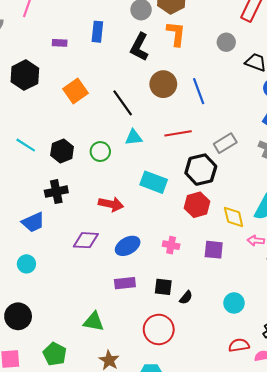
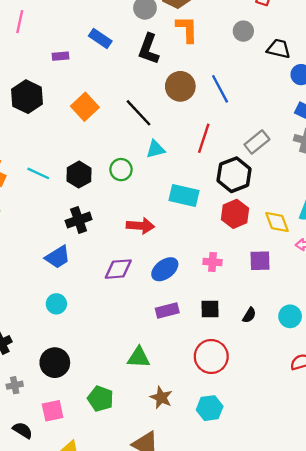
blue rectangle: (97, 32) -> (100, 38), turned -54
red line: (178, 133) -> (204, 138), turned -55
black semicircle: (186, 298) -> (249, 315), moved

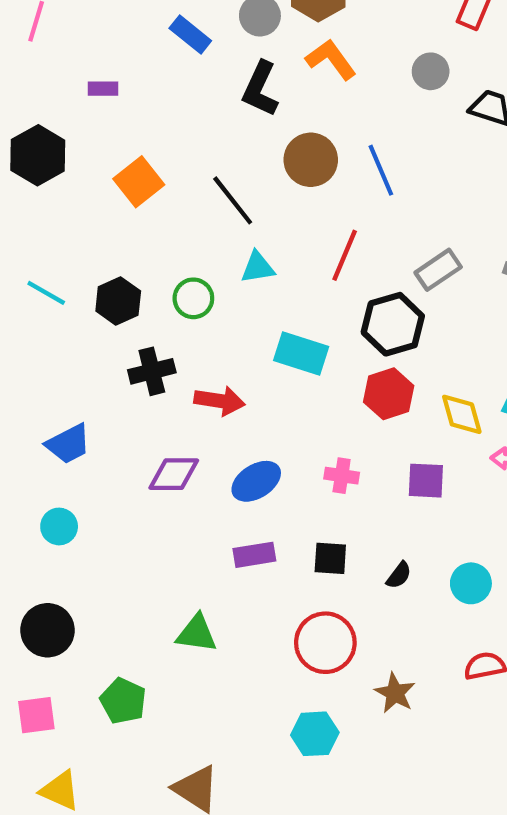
orange L-shape: (187, 29) -> (331, 59), turned -40
blue rectangle: (100, 38) -> (190, 34), moved
black cross: (79, 220) -> (152, 371), moved
brown star: (161, 398) -> (395, 693), moved

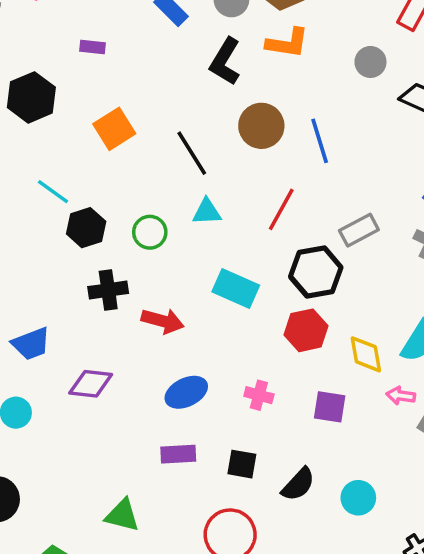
orange L-shape: (331, 59) -> (287, 43), turned 129
cyan line: (46, 293) -> (53, 192), moved
purple diamond: (174, 474) -> (91, 384), moved
black semicircle: (399, 575) -> (298, 484), size x1.5

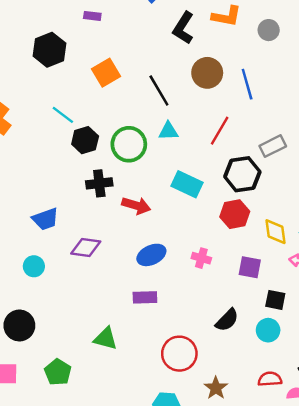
gray circle: (370, 62) -> (269, 30), moved
green circle: (150, 232) -> (129, 144), size x1.5
black square: (242, 464) -> (275, 300), moved

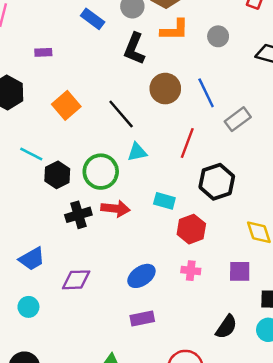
gray rectangle: (273, 146) -> (238, 119), moved
cyan rectangle: (187, 184) -> (164, 201), size x0.7
red arrow: (136, 206) -> (115, 209), moved
red hexagon: (235, 214) -> (191, 229), moved

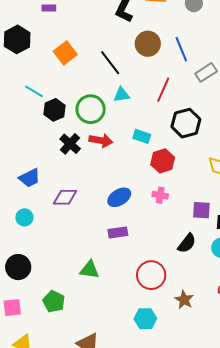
black cross: (78, 215) -> (70, 144), turned -35
purple square: (240, 271) -> (201, 210), moved

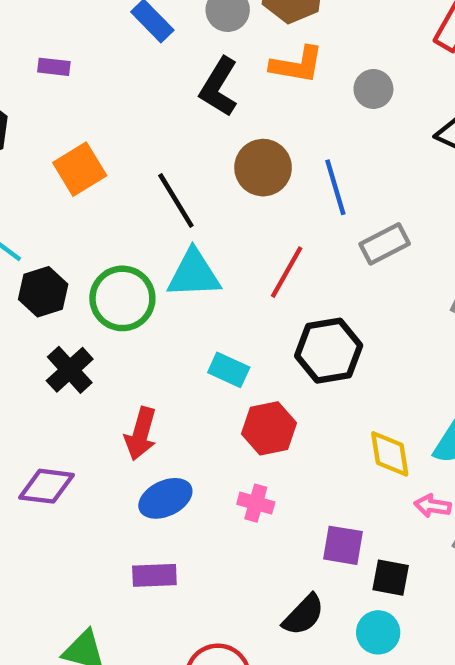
cyan triangle: (122, 95) -> (194, 274), size x1.5
red arrow: (101, 140) -> (141, 434), moved, turned 90

